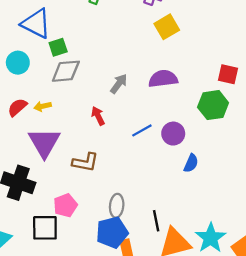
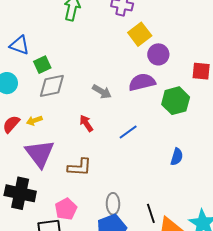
blue triangle: (36, 24) -> (19, 45), size x0.7
gray arrow: (119, 84) -> (102, 92), turned 90
green hexagon: (213, 105) -> (176, 101), moved
purple circle: (173, 134) -> (158, 54), moved

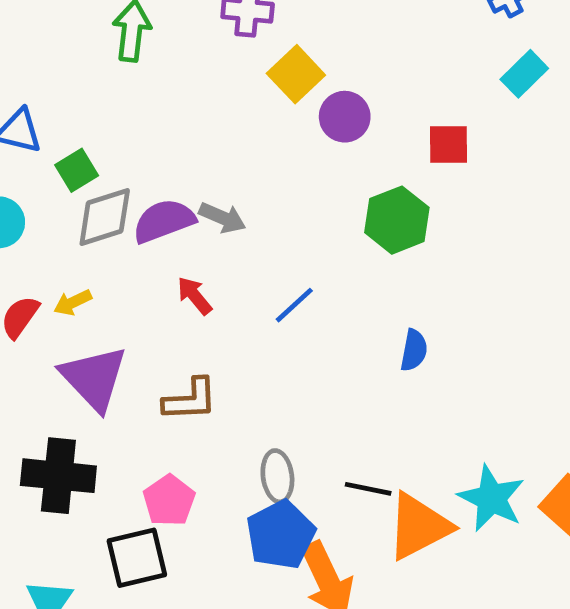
purple semicircle: (142, 82) -> (164, 221), moved
black line: (151, 213) -> (368, 489), turned -54

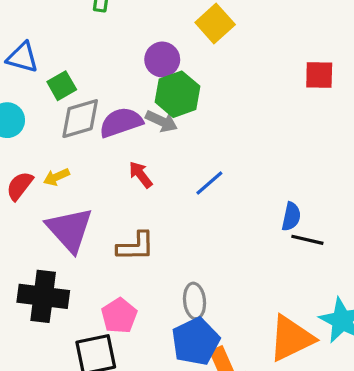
purple circle: (345, 117) -> (162, 59), moved
green hexagon: (397, 220) -> (178, 94), moved
black line: (368, 489) -> (307, 240), moved

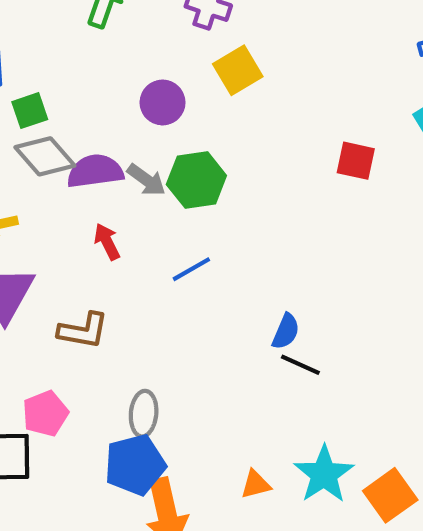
green hexagon: (178, 94) -> (196, 180), moved
gray diamond: (80, 119) -> (45, 156), turned 54
orange triangle: (291, 338) -> (256, 484), size x0.5

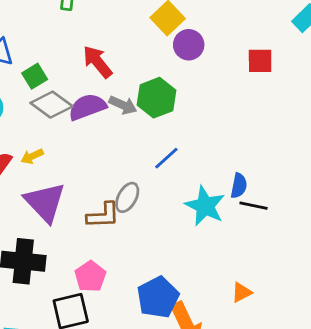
purple circle: (163, 102) -> (189, 45), moved
red arrow: (107, 242) -> (98, 62), moved, size x1.4
gray ellipse: (144, 414) -> (127, 197), moved, turned 36
cyan star: (324, 474) -> (205, 206), moved

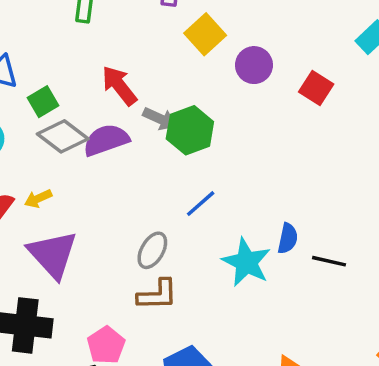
purple circle: (189, 45) -> (254, 65), moved
red square: (260, 61) -> (316, 88), turned 32
gray arrow: (123, 105) -> (160, 119), moved
black line: (254, 206) -> (329, 261), moved
brown L-shape: (103, 215) -> (157, 295), moved

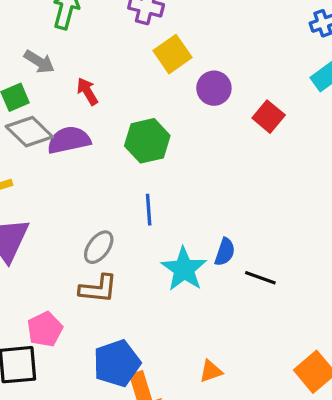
red arrow: (119, 86) -> (87, 91), size x0.7
gray arrow: (160, 119) -> (39, 62), moved
blue line: (201, 204) -> (149, 210), turned -60

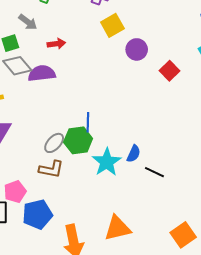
red arrow: (87, 91) -> (56, 44), turned 108
green hexagon: (147, 141) -> (78, 140), moved
blue pentagon: (117, 363) -> (37, 214), moved
orange triangle: (211, 371) -> (117, 228), size x1.8

